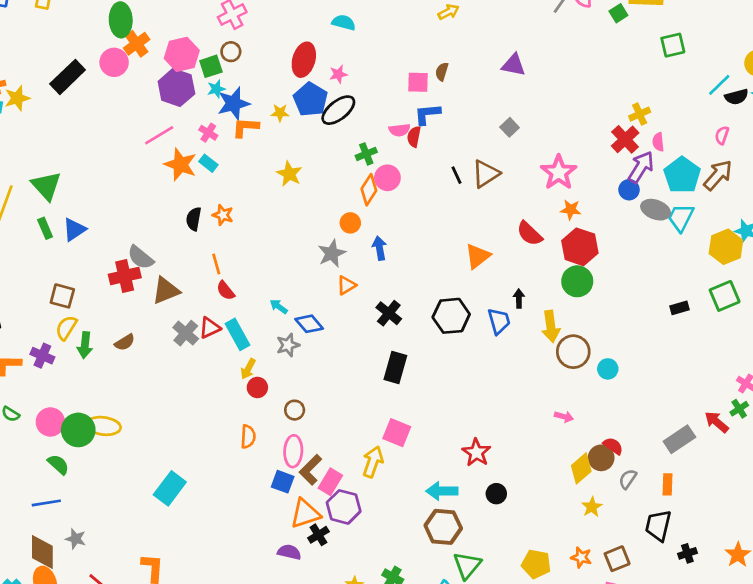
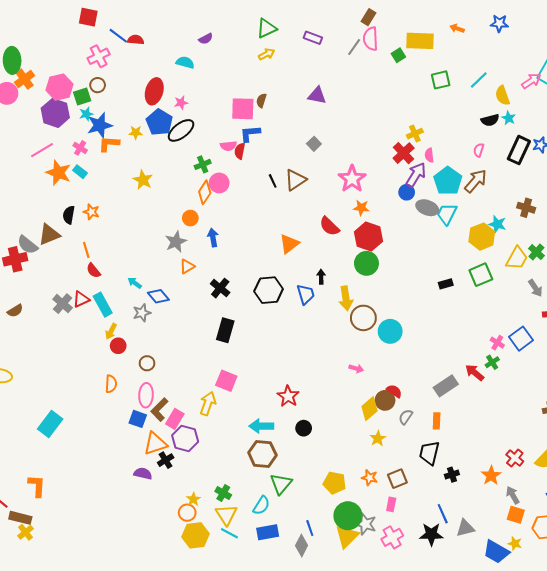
pink square: (418, 82) -> (243, 109), size x1.4
cyan line: (719, 85) -> (479, 80), moved
brown triangle: (166, 291) -> (49, 234), moved
cyan circle: (608, 369) -> (390, 331), size x1.5

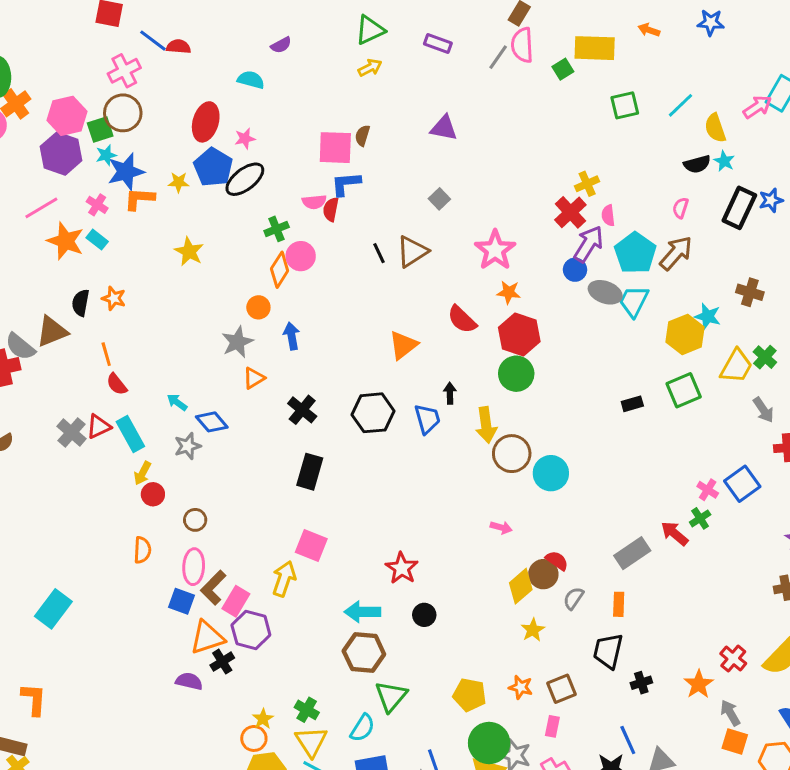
brown circle: (98, 85) -> (123, 113), size x1.6

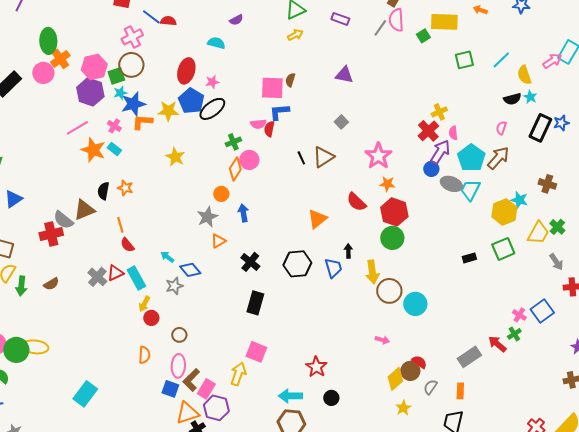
yellow star: (179, 182) -> (168, 111), size x1.5

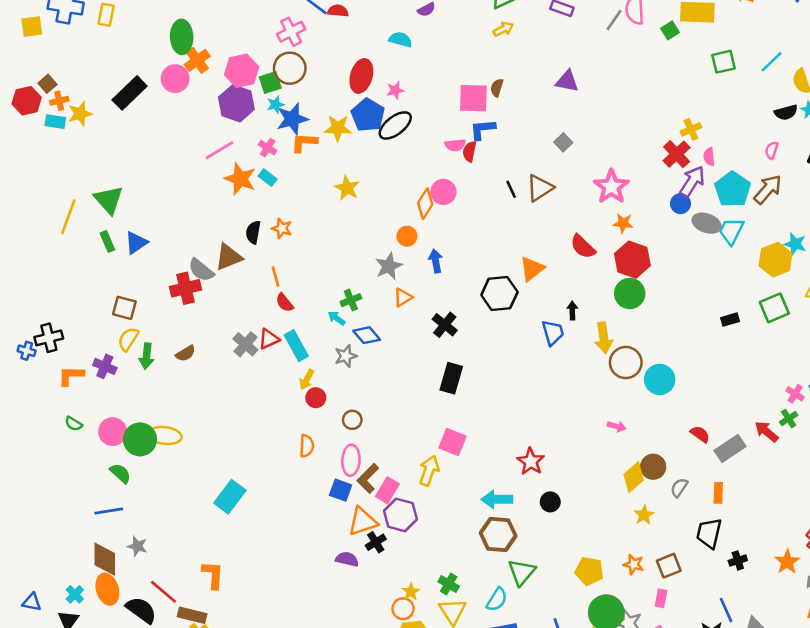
green cross: (233, 142) -> (351, 300), moved
black hexagon: (297, 264) -> (499, 293), moved
red semicircle: (419, 362) -> (700, 434), moved

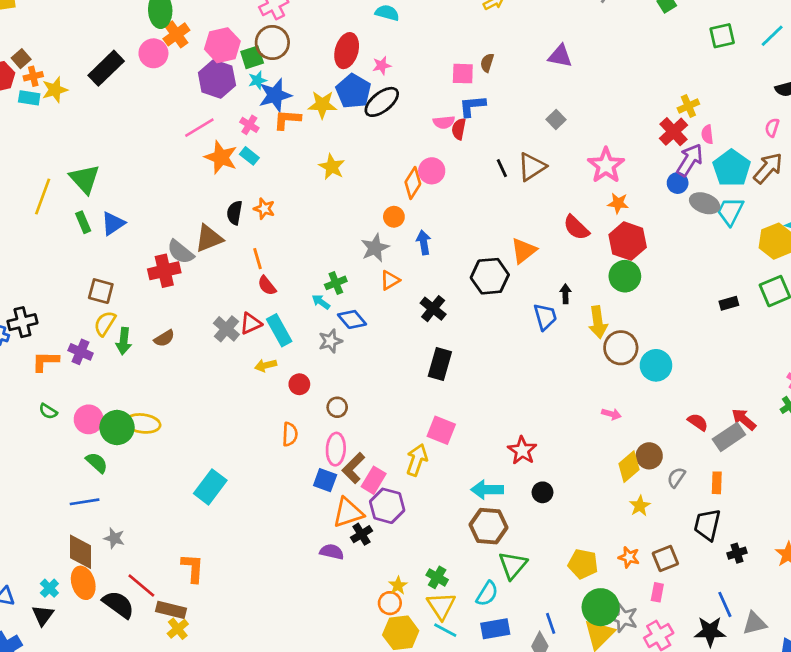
pink square: (473, 98) -> (463, 74), size x0.7
yellow arrow: (307, 379) -> (266, 365), moved, turned 48
red arrow: (766, 432) -> (744, 419), moved

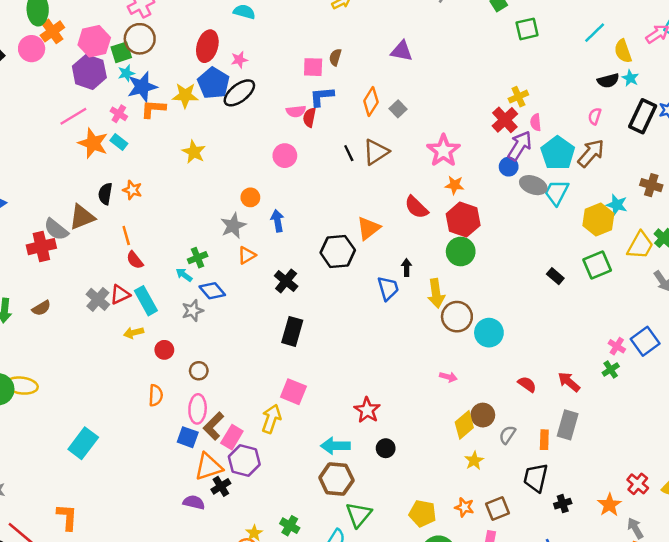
green square: (722, 36) -> (527, 29), moved
orange diamond: (413, 183) -> (371, 101), moved
black rectangle: (729, 303) -> (555, 276), turned 56
gray rectangle: (729, 437) -> (568, 425), moved, turned -40

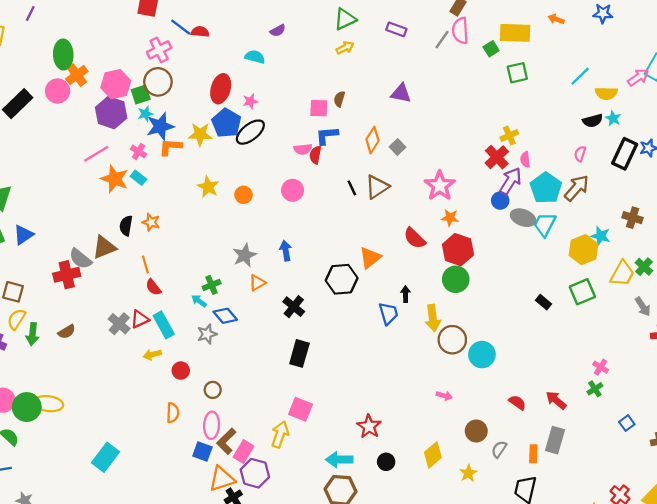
yellow semicircle: (623, 51) -> (606, 93), turned -70
orange circle: (250, 197) -> (243, 195), moved
blue square: (645, 341) -> (627, 423), moved, size x0.6
yellow diamond: (464, 425) -> (433, 455), moved

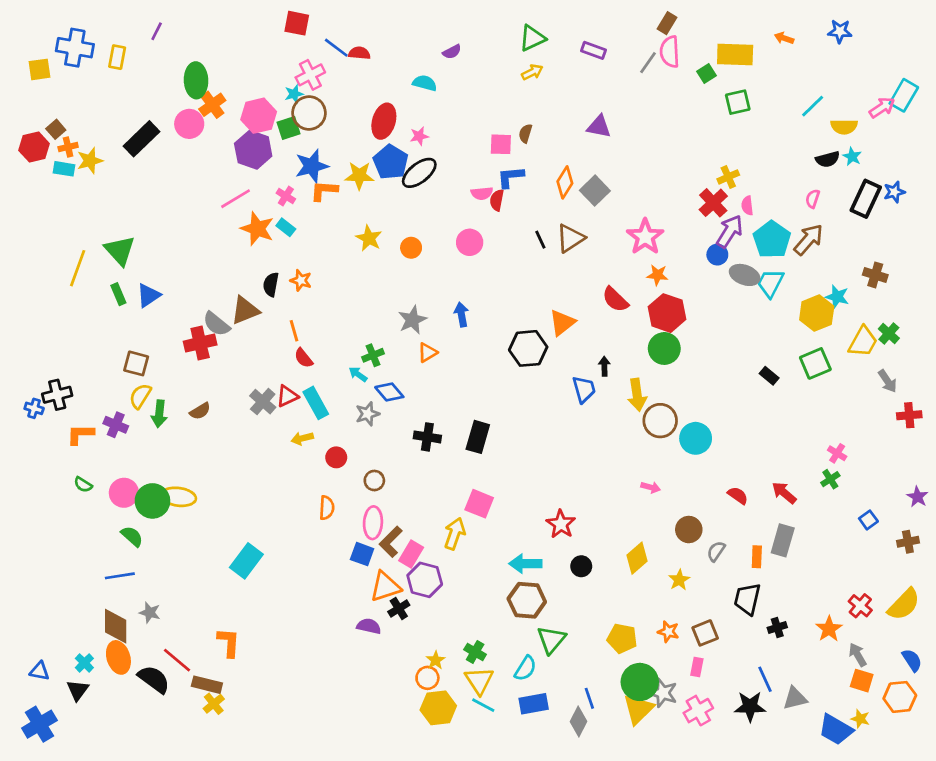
cyan star: (145, 114) -> (294, 94), moved
gray square: (398, 147) -> (595, 191), size x1.5
black cross: (294, 307) -> (427, 437), moved, turned -30

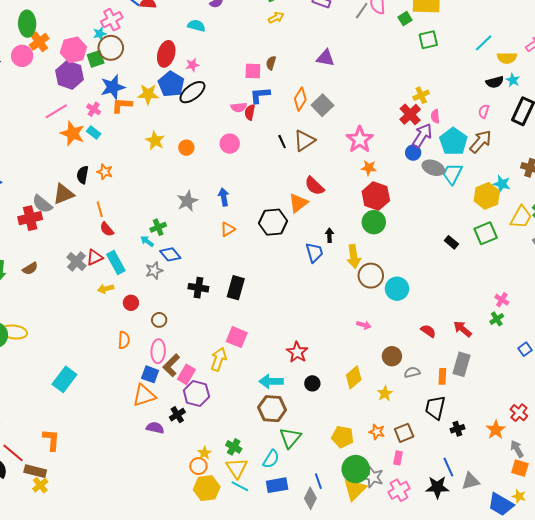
red semicircle: (615, 299) -> (314, 186), moved
orange triangle: (427, 353) -> (228, 229), moved
gray semicircle: (716, 551) -> (412, 372), turned 42
orange triangle: (385, 587) -> (144, 396), moved

